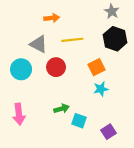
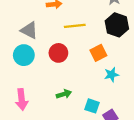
gray triangle: (39, 44) -> (29, 30), moved
cyan star: (101, 89) -> (111, 75), moved
cyan square: (79, 121) -> (92, 106), moved

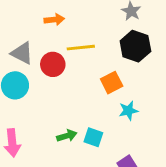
red circle: (58, 53) -> (53, 64), moved
cyan square: (92, 106) -> (93, 137), moved

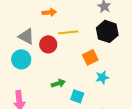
green arrow: (67, 136) -> (58, 83), moved

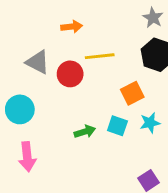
cyan circle: (21, 59) -> (20, 109), moved
cyan square: (77, 96) -> (117, 126), moved

